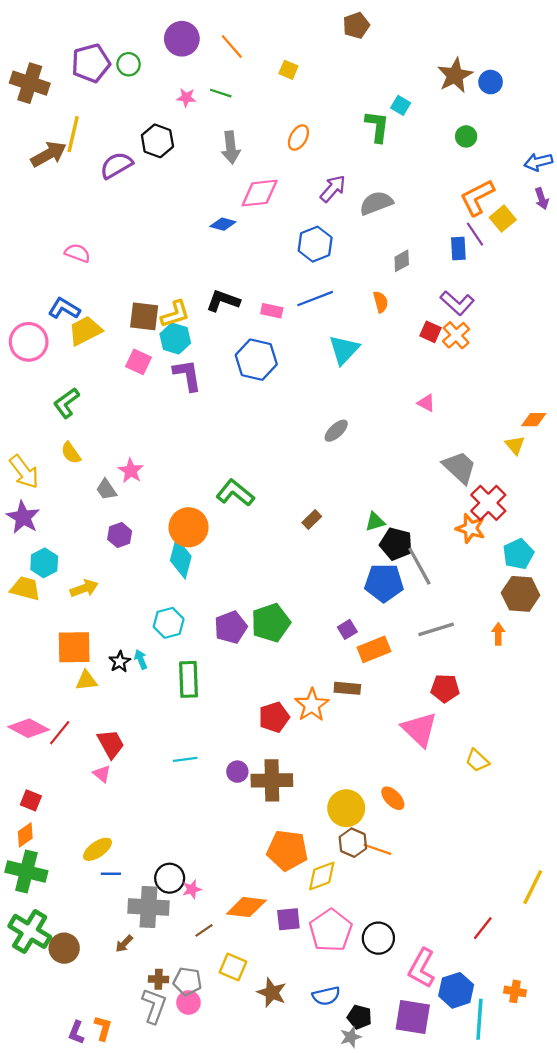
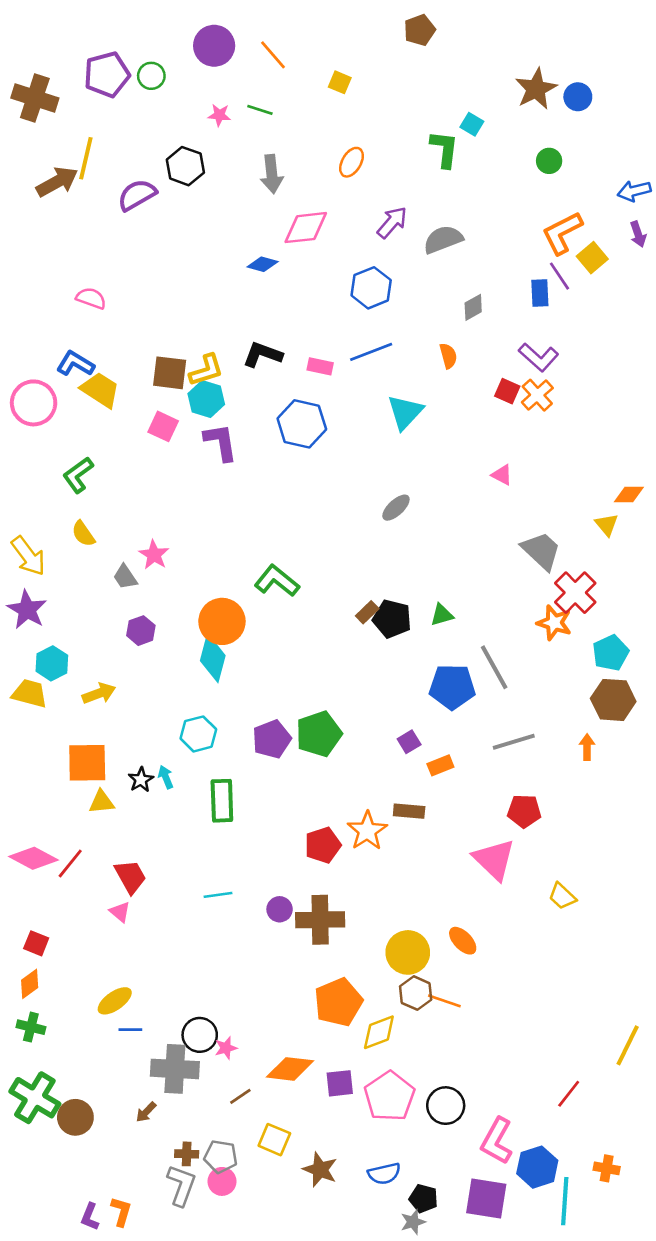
yellow trapezoid: (85, 331) -> (100, 390), turned 60
black pentagon: (396, 544) -> (392, 619), moved
orange rectangle: (374, 649) -> (440, 765), size x0.7
orange pentagon: (287, 850) -> (338, 1002), turned -30
green cross: (26, 872) -> (31, 1027), size x0.6

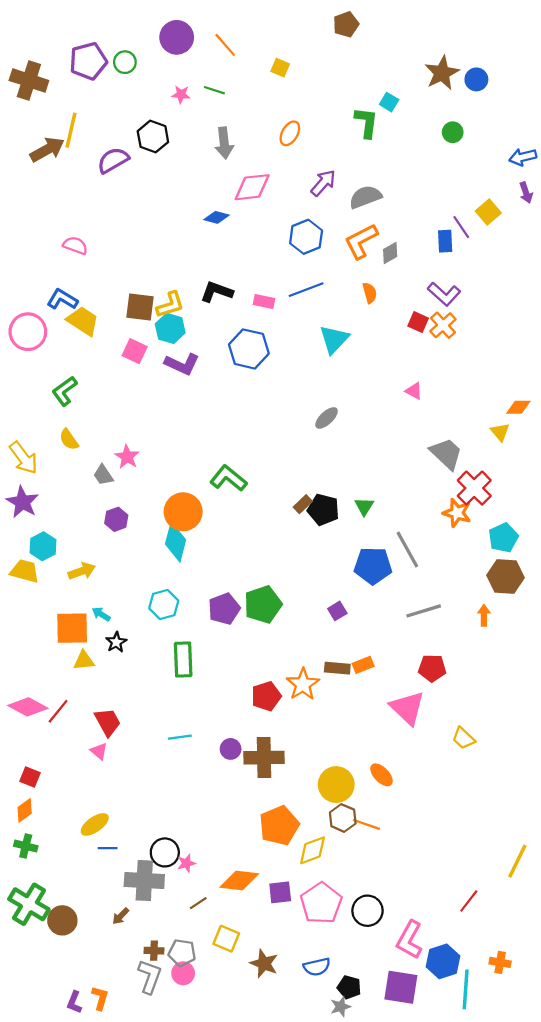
orange L-shape: (562, 233) -> (361, 241), moved
purple L-shape: (221, 442) -> (182, 364), turned 124
green triangle: (442, 615) -> (364, 506), turned -42
orange rectangle: (440, 765) -> (363, 665), moved
cyan arrow: (166, 777) -> (101, 614), moved, turned -36

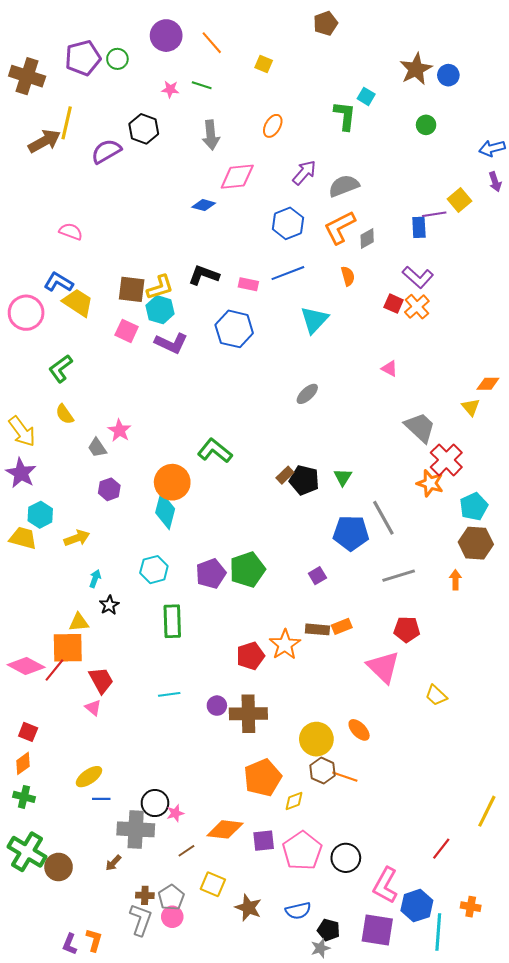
purple line: (461, 227) -> (434, 214), turned -65
cyan arrow: (101, 614) -> (95, 579), turned 78
orange square: (72, 628) -> (68, 648), moved
yellow diamond: (313, 850) -> (294, 801), size x0.7
gray pentagon: (182, 953) -> (171, 897), turned 30

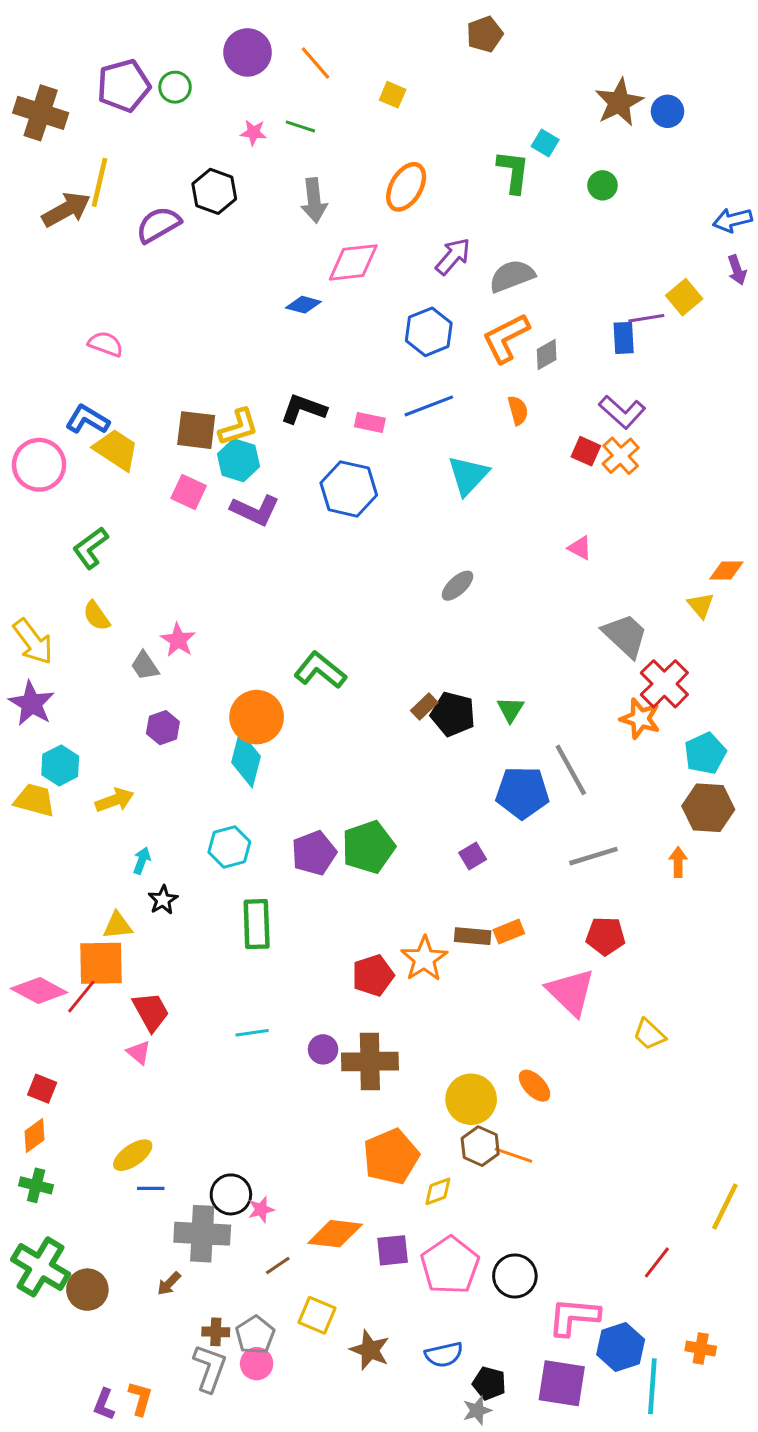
green circle: (426, 125) -> (603, 185), moved
orange ellipse: (273, 126) -> (406, 187), size x1.4
pink L-shape: (385, 885) -> (574, 1317), turned 66

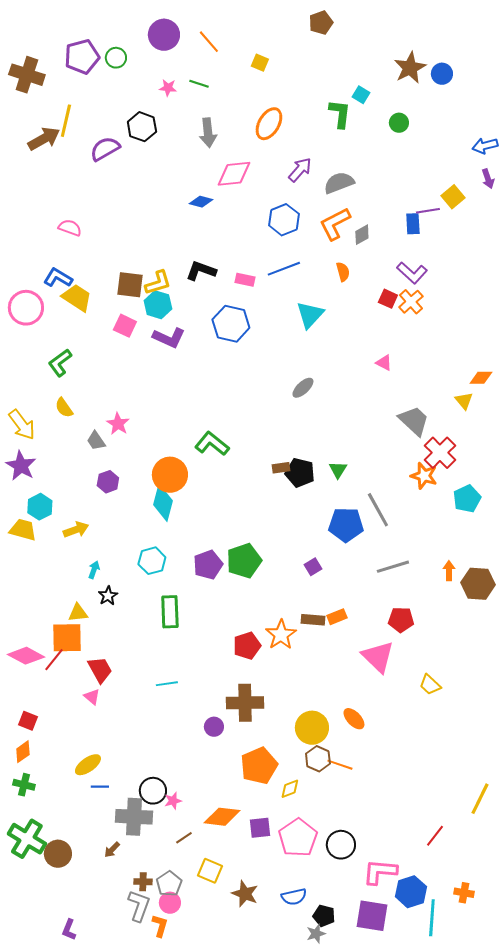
brown rectangle: (424, 706) -> (281, 468), turned 36
brown hexagon: (708, 808) -> (478, 584), moved
purple circle: (323, 1049) -> (214, 727), moved
orange L-shape: (140, 1398) -> (160, 926), moved

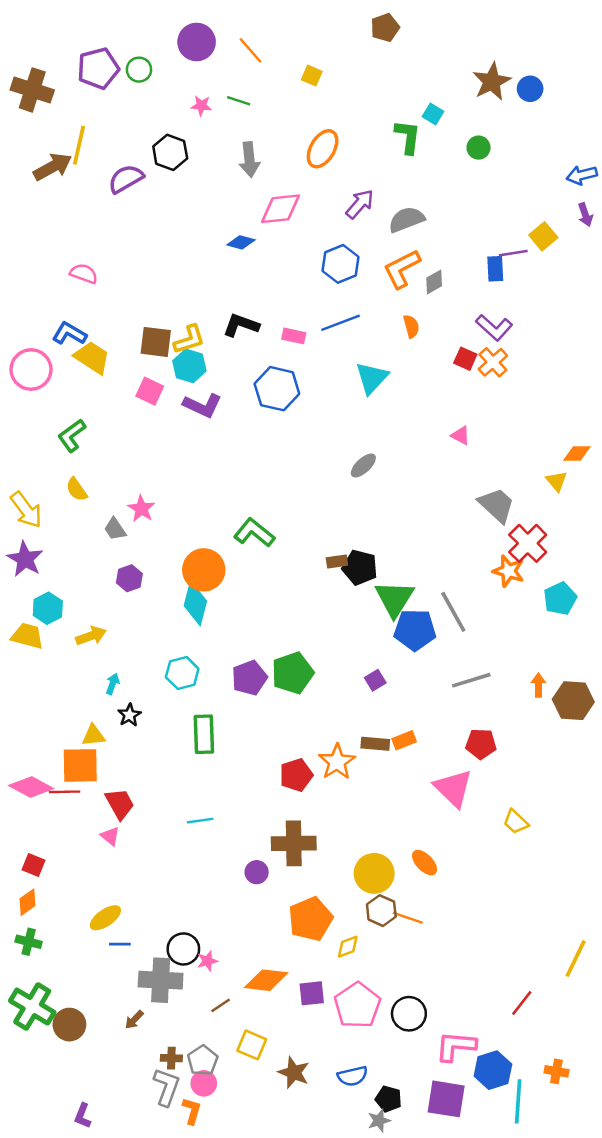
green triangle: (338, 470) -> (395, 599), moved, size x1.8
red line: (54, 660) -> (65, 792), turned 50

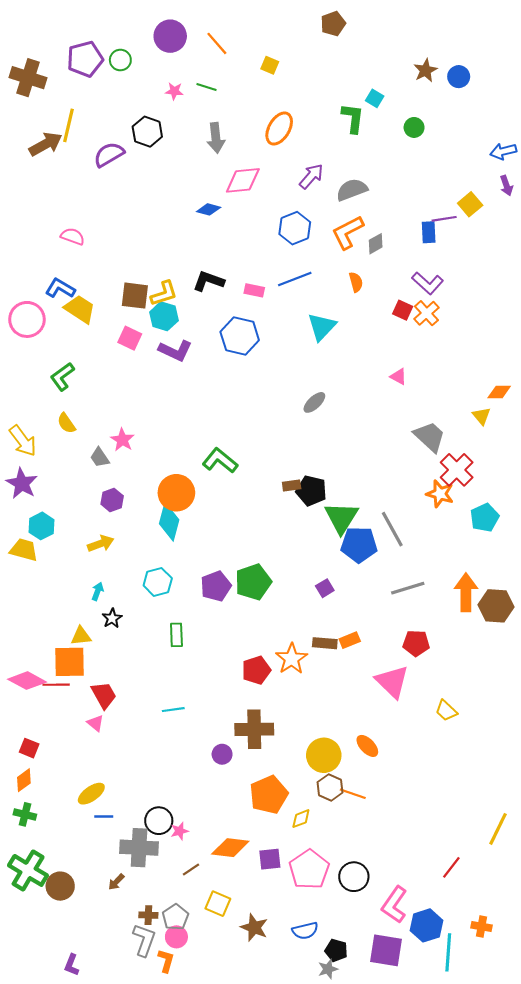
brown star: (492, 82) -> (425, 70), size x0.7
yellow arrow: (91, 636) -> (101, 544), moved
orange arrow: (538, 685) -> (466, 592), size x1.8
green rectangle: (204, 734) -> (176, 635), size x0.7
pink L-shape: (456, 1046) -> (394, 905), turned -60

